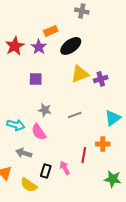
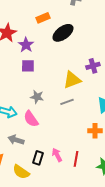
purple star: (39, 47) -> (26, 45), moved
yellow triangle: (80, 74) -> (72, 80), moved
red line: (84, 155) -> (76, 159), moved

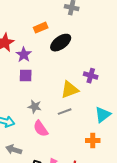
purple cross: (93, 66) -> (91, 76), turned 32
pink semicircle: (31, 119) -> (41, 129), moved

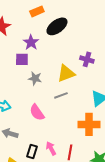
purple star: (24, 55) -> (31, 42), moved
gray star: (35, 107) -> (35, 78), moved
orange cross: (93, 141) -> (89, 124), size x1.5

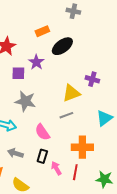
purple square: (22, 59) -> (18, 73), moved
gray star: (35, 78) -> (25, 101), moved, size x1.5
orange cross: (89, 124) -> (82, 147), moved
black rectangle: (32, 151) -> (42, 156), moved

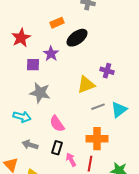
gray line: (66, 115) -> (98, 107), moved

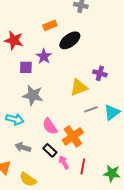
red star: (21, 38) -> (14, 40), turned -30
orange cross: (97, 139) -> (73, 136), moved, turned -35
black rectangle: (57, 148) -> (50, 150), turned -64

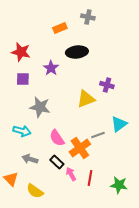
orange rectangle: (50, 25) -> (60, 28), moved
black ellipse: (70, 40) -> (77, 52), turned 30
purple square: (26, 67) -> (23, 79), moved
gray line: (91, 109) -> (98, 135), moved

